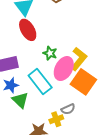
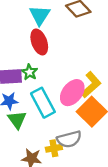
green star: (50, 53) -> (29, 72), moved
gray semicircle: (68, 109) -> (69, 139), size x1.5

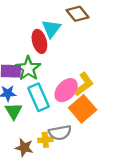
cyan triangle: (40, 15) -> (51, 29), moved
green star: (29, 72) -> (28, 68), size x1.6

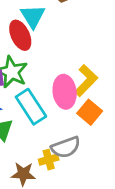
pink ellipse: (66, 90) -> (65, 92), turned -40
orange square: (83, 109) -> (90, 112), size x0.7

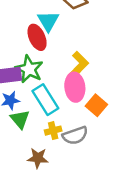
yellow L-shape: (86, 81) -> (78, 65), moved
yellow cross: (49, 160) -> (53, 131), moved

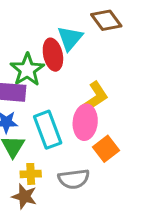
green star: (29, 69) -> (27, 70), moved
yellow cross: (53, 131) -> (31, 174), moved

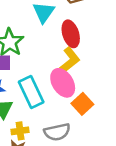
red ellipse: (53, 55) -> (71, 34), moved
pink ellipse: (85, 122) -> (63, 83), turned -32

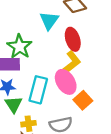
cyan rectangle: (31, 92) -> (38, 90), turned 40

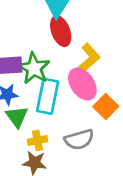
red ellipse: (73, 39) -> (61, 31), moved
green star: (19, 47) -> (34, 68), moved

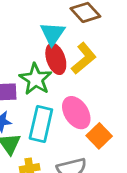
yellow L-shape: (88, 59) -> (84, 58), moved
green star: (34, 68) -> (36, 79), moved

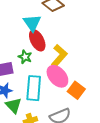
yellow L-shape: (84, 58) -> (59, 56), moved
green star: (36, 79) -> (25, 57), size x0.6

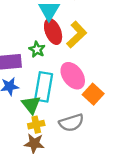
yellow L-shape: (59, 56) -> (77, 35), moved
green triangle: (14, 106) -> (31, 105), moved

